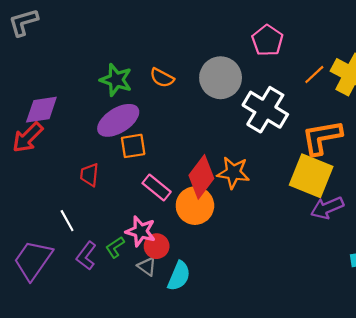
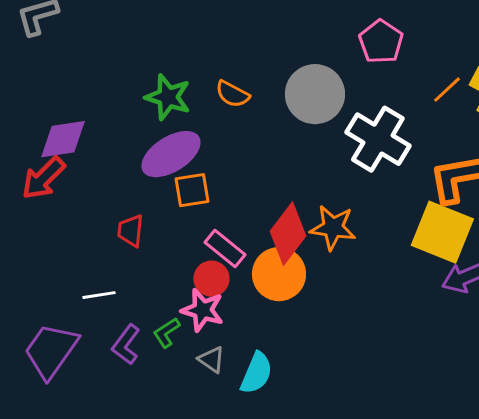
white line: (67, 221) -> (99, 295), turned -70
red circle: (157, 246) -> (211, 279), moved

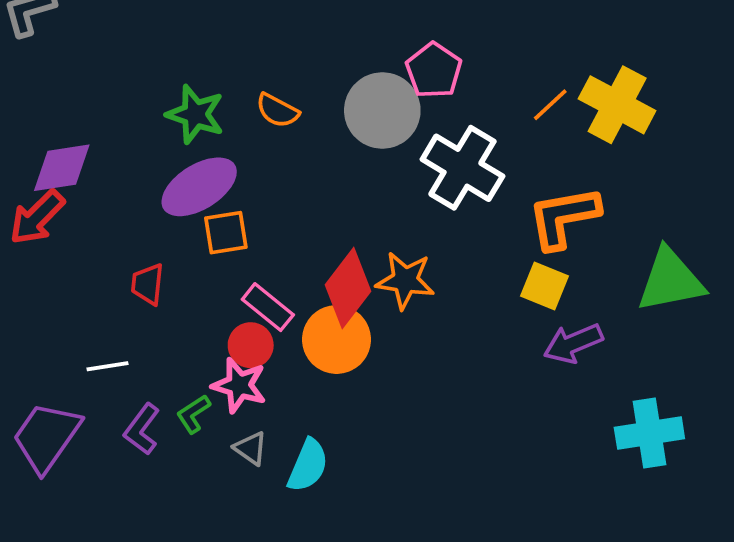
pink pentagon: (381, 42) -> (434, 70), moved
yellow square: (442, 232) -> (545, 286), size x0.6

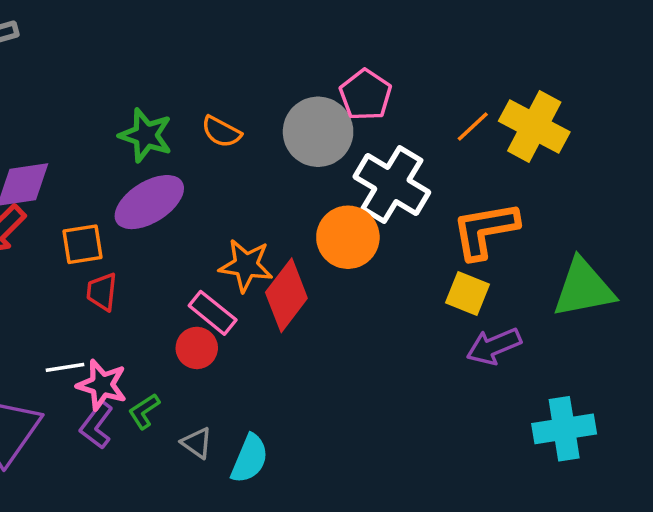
orange square: (226, 233) -> (83, 244), moved
orange star: (405, 280) -> (246, 265), moved
orange circle: (337, 339) -> (348, 237), moved
pink star: (239, 385) -> (102, 385), moved

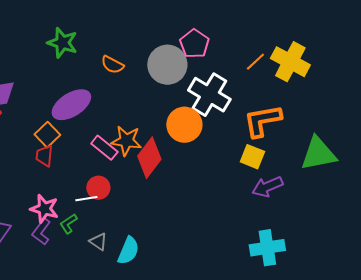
green star: (146, 135) -> (62, 43), moved
orange square: (83, 244) -> (47, 135), moved, turned -35
pink rectangle: (213, 313) -> (104, 148), moved
white line: (65, 367) -> (86, 199), moved
cyan cross: (564, 429) -> (267, 248), moved

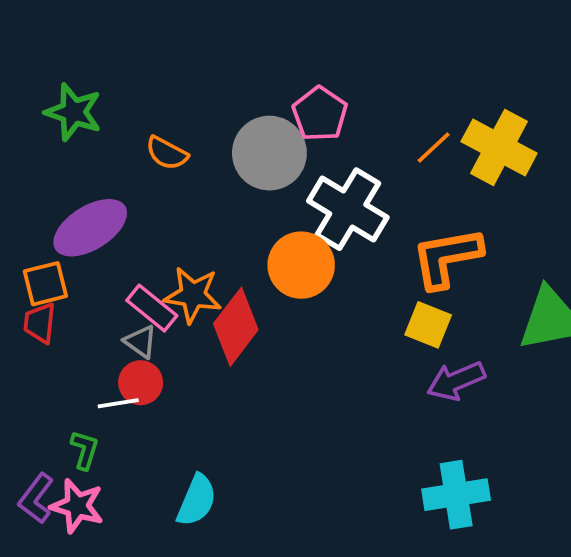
orange square: (47, 135) -> (45, 284), turned 30
pink star: (44, 209) -> (77, 506), moved
green L-shape: (68, 224) -> (85, 450), turned 140
purple L-shape: (41, 232) -> (36, 498), moved
gray triangle: (98, 242) -> (141, 342), moved

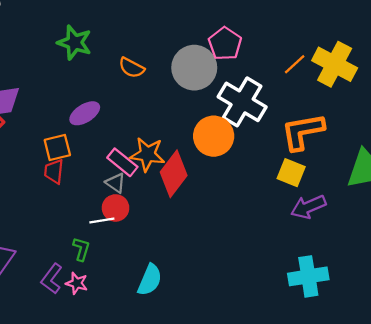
purple ellipse: (90, 228) -> (85, 113), size x0.7
pink star: (77, 506) -> (77, 283), size x0.7

